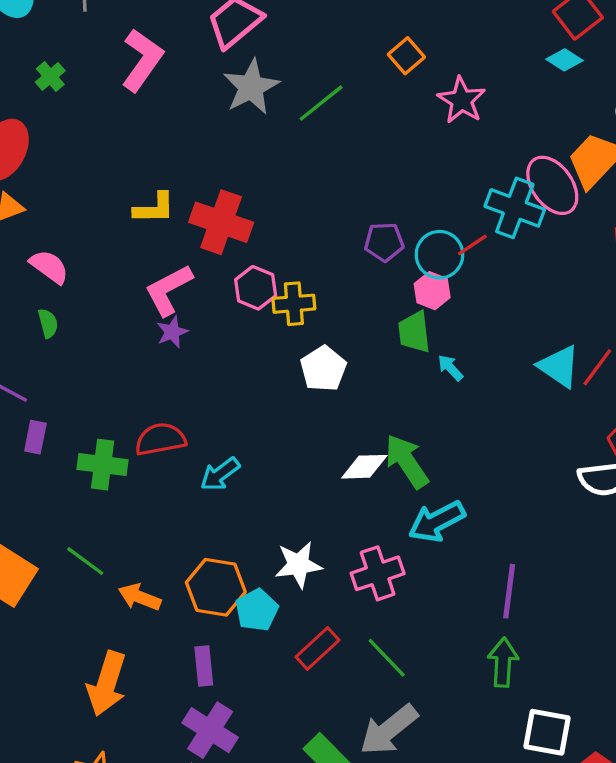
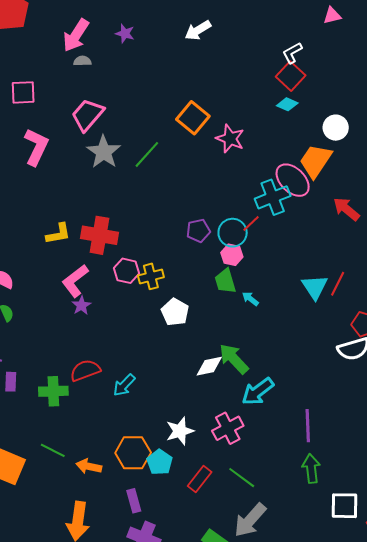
orange square: (406, 56) -> (193, 118), size x1.5
cyan cross: (515, 208) -> (273, 197), turned -32
cyan triangle: (559, 366) -> (315, 287), turned 32

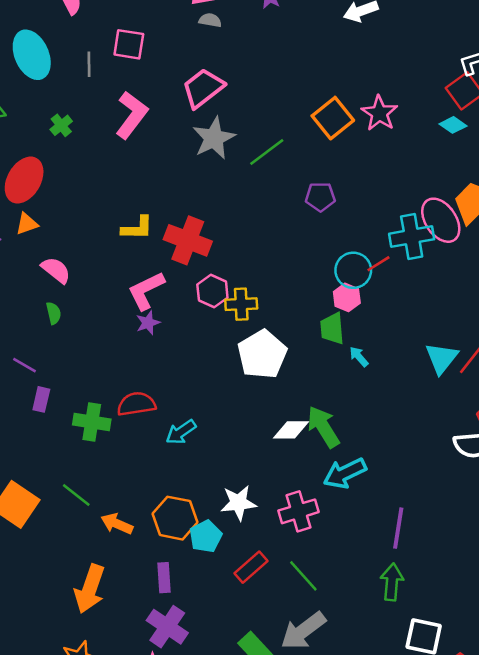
pink star: (230, 139) -> (379, 113), moved
purple pentagon: (198, 231) -> (320, 197), moved
white pentagon: (175, 312) -> (262, 354), size x1.4

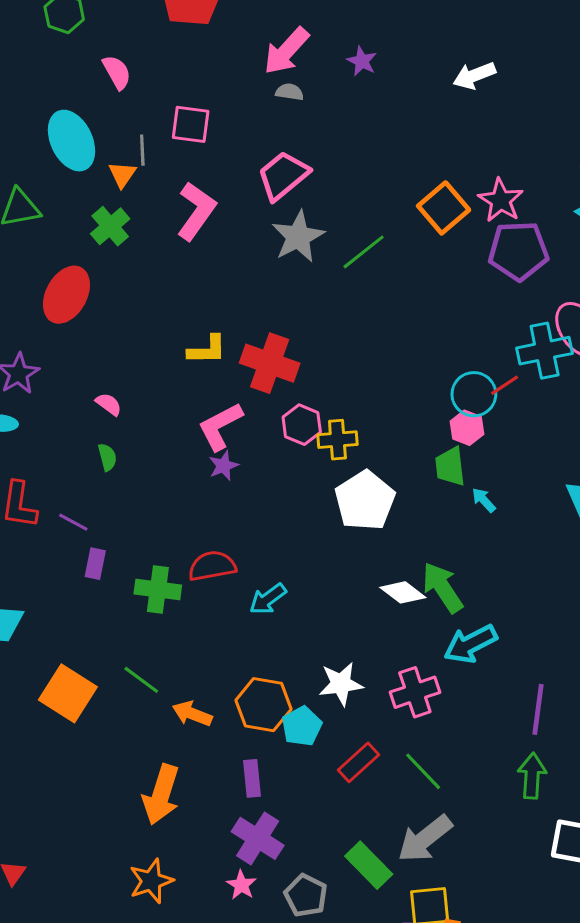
green cross: (61, 125) -> (110, 226), size x1.4
purple pentagon: (320, 197) -> (518, 251), moved, size x1.6
orange triangle: (27, 224) -> (122, 174), moved, turned -35
pink semicircle: (56, 270) -> (109, 404), size x0.7
white diamond: (291, 430) -> (403, 592), turned 39

